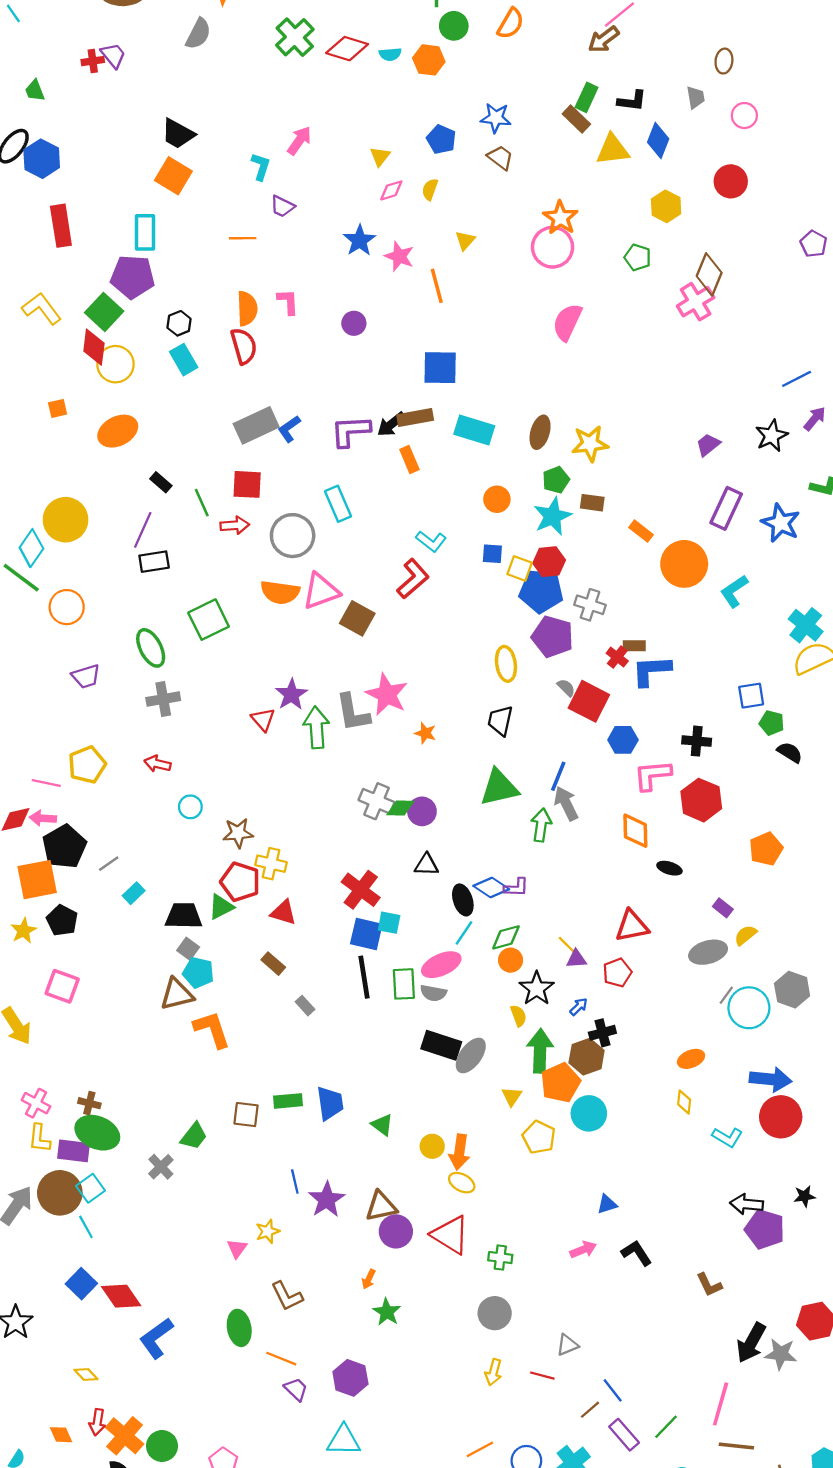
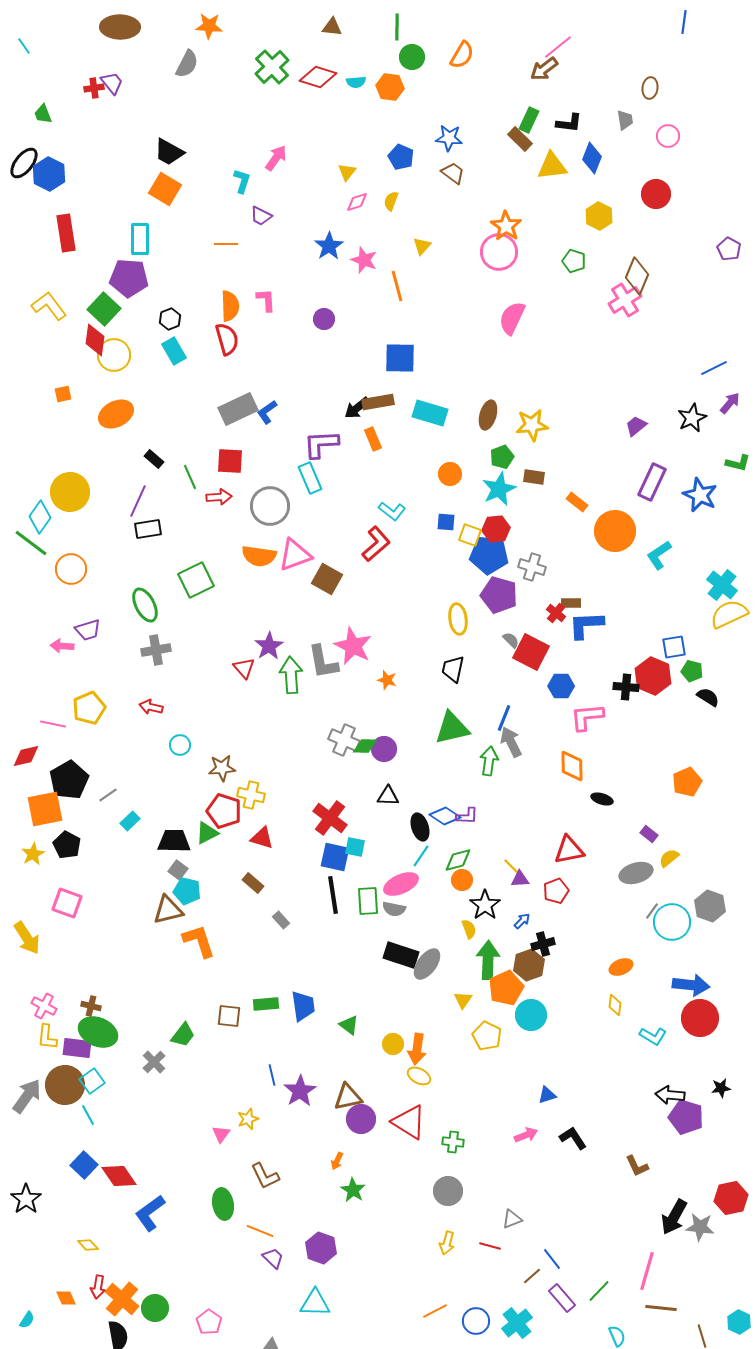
purple L-shape: (350, 431) -> (321, 444), moved
red hexagon: (701, 800) -> (653, 676), moved
pink arrow: (43, 818) -> (62, 646), moved

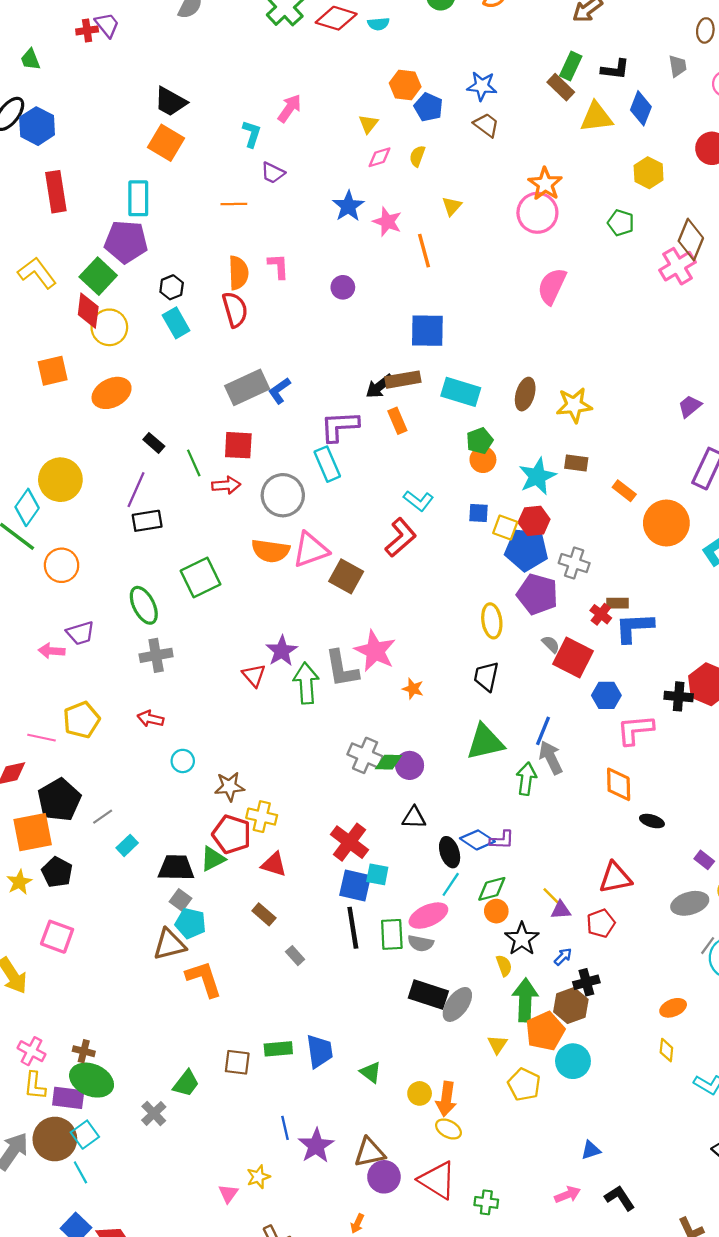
orange hexagon: (390, 87) -> (405, 85), moved
orange square: (63, 394) -> (53, 371), size x1.6
green pentagon: (502, 457) -> (480, 441), moved

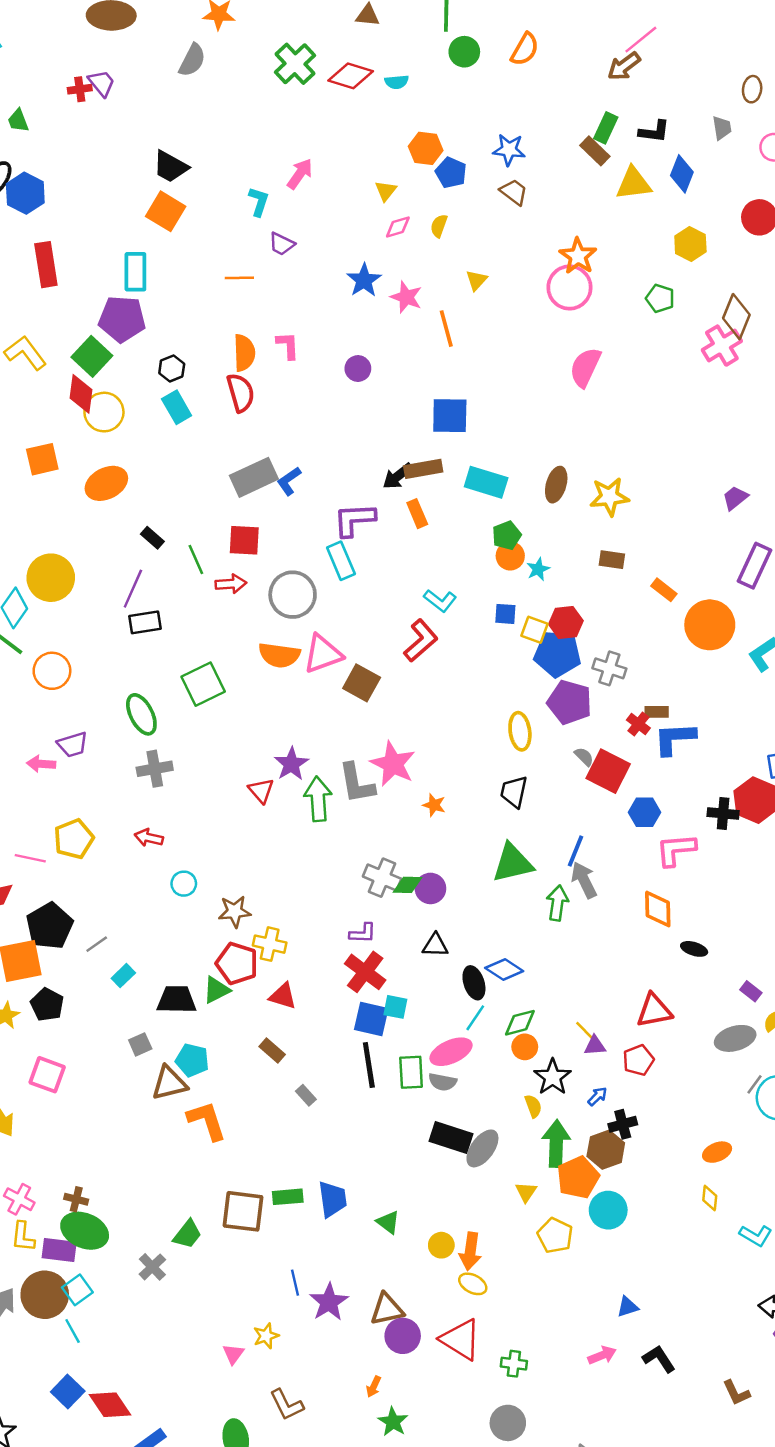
cyan star: (537, 476) -> (538, 569), moved, size x0.6
purple L-shape: (502, 840) -> (363, 933), moved
gray square: (180, 900) -> (140, 1044), moved, turned 30
brown square: (237, 1062) -> (243, 1211), size x1.5

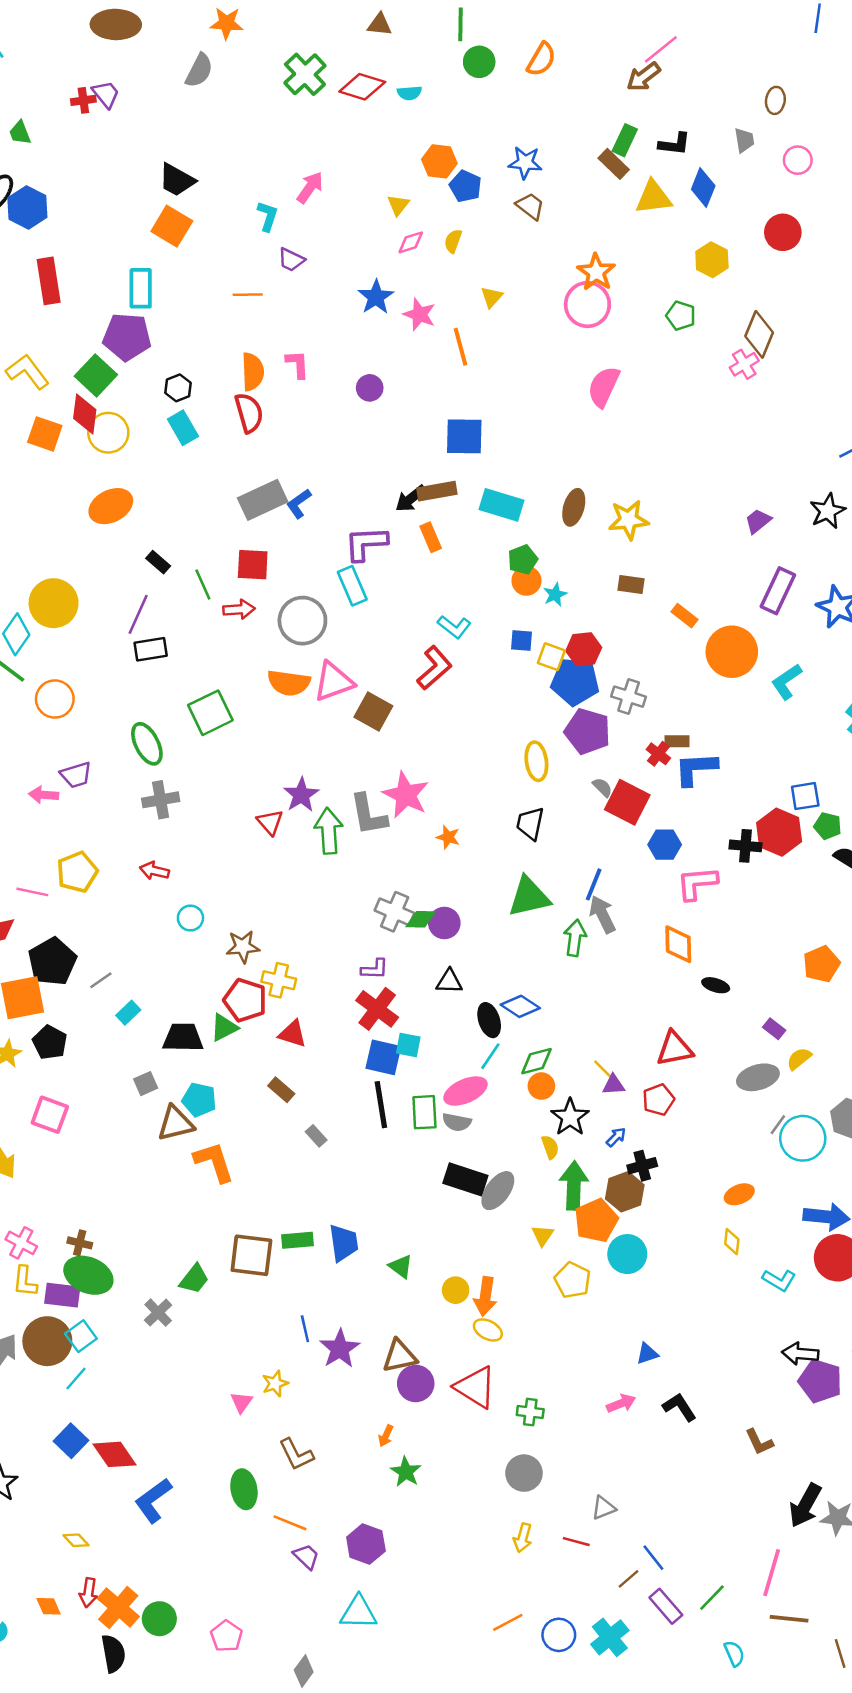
pink cross: (722, 346) -> (744, 364), size x0.7
orange square: (42, 459) -> (45, 434), moved, turned 32
cyan line: (73, 1331) -> (76, 1378), turned 70

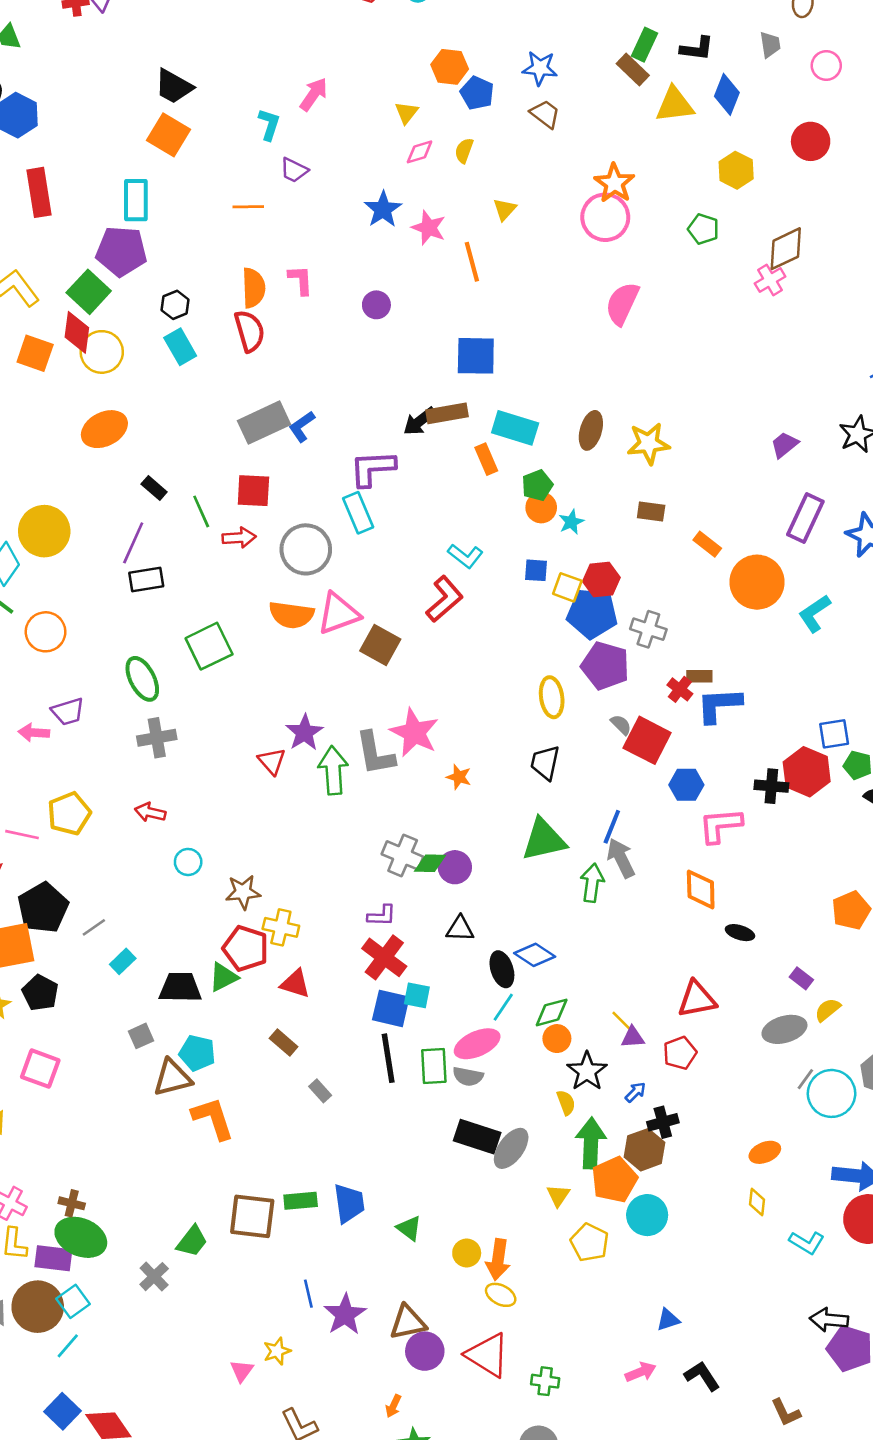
brown diamond: (759, 334) -> (786, 249), turned 42
orange rectangle: (431, 537) -> (486, 459), moved

